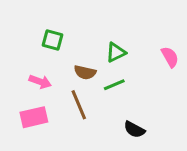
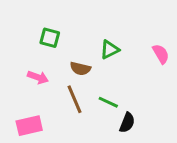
green line: (114, 85) -> (108, 102), moved, turned 48
pink rectangle: (34, 117) -> (29, 126), moved
black semicircle: (134, 130) -> (127, 123), turned -96

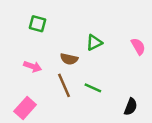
green square: (50, 38) -> (38, 24), moved
black semicircle: (127, 123) -> (131, 107), moved
pink rectangle: (29, 126) -> (25, 108), turned -35

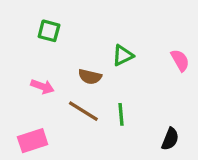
brown line: (64, 85) -> (83, 111), turned -35
green line: (93, 88) -> (121, 114), turned 60
pink rectangle: (25, 108) -> (33, 141), turned 30

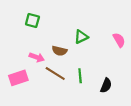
pink arrow: (42, 87) -> (37, 57), moved
black semicircle: (170, 139) -> (106, 85), moved
pink rectangle: (33, 141) -> (18, 78), moved

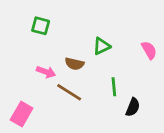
green line: (80, 76) -> (114, 87), moved
pink rectangle: (18, 78) -> (22, 114), moved, turned -42

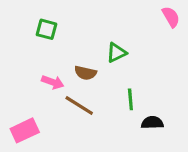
pink semicircle: (149, 50) -> (171, 17), moved
black semicircle: (133, 107) -> (152, 123), turned -114
pink rectangle: (22, 114) -> (25, 130), turned 35

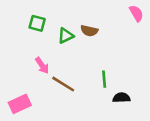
green triangle: (116, 53) -> (66, 36), moved
brown semicircle: (85, 73) -> (89, 31), moved
pink arrow: (53, 82) -> (42, 65), turned 35

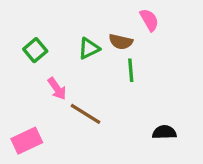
pink semicircle: (136, 13) -> (149, 20), moved
green square: (37, 23) -> (35, 50), moved, turned 35
green line: (104, 79) -> (131, 70), moved

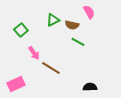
green triangle: (89, 48) -> (53, 20), moved
green line: (131, 70) -> (78, 42), turned -56
black semicircle: (164, 132) -> (90, 87), moved

